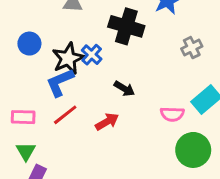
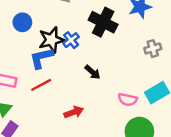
red arrow: (107, 122) -> (74, 112), moved

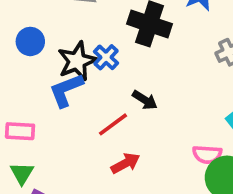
red line: (41, 85) -> (113, 124), moved
pink semicircle: (128, 100) -> (207, 154), moved

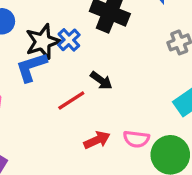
pink semicircle: (207, 154) -> (136, 139), moved
red arrow: (125, 163) -> (97, 140), moved

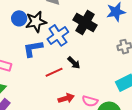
blue cross: (69, 40) -> (58, 35), size x1.5
black star: (43, 42) -> (36, 22), moved

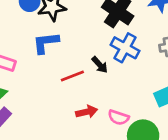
blue cross: (58, 35) -> (125, 48), moved, turned -30

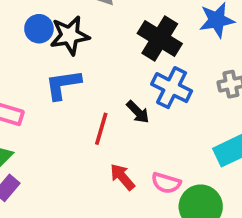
red line: (72, 76) -> (101, 129), turned -50
red arrow: (87, 112) -> (122, 177), turned -115

